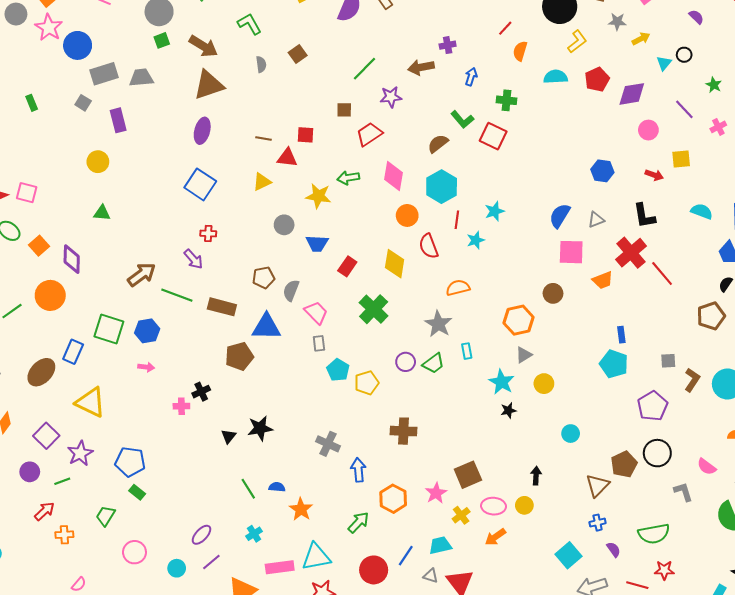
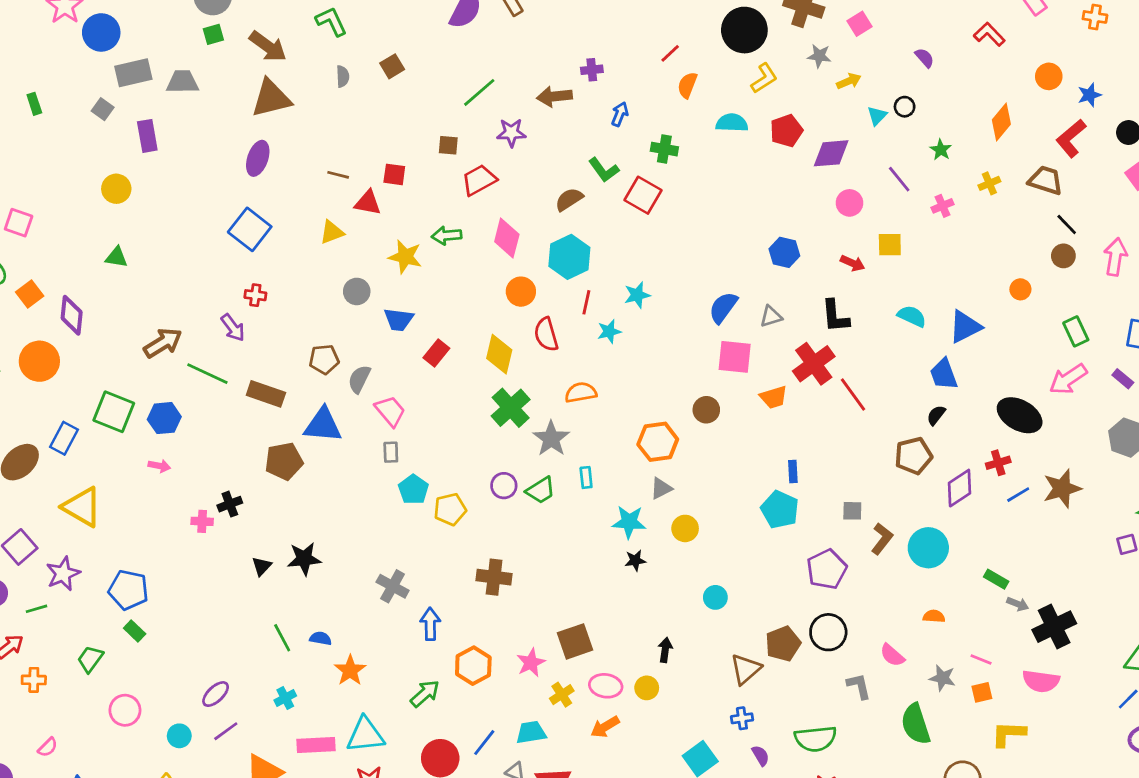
green cross: (374, 309) -> (511, 408), moved
cyan star: (502, 382) -> (629, 522), turned -30

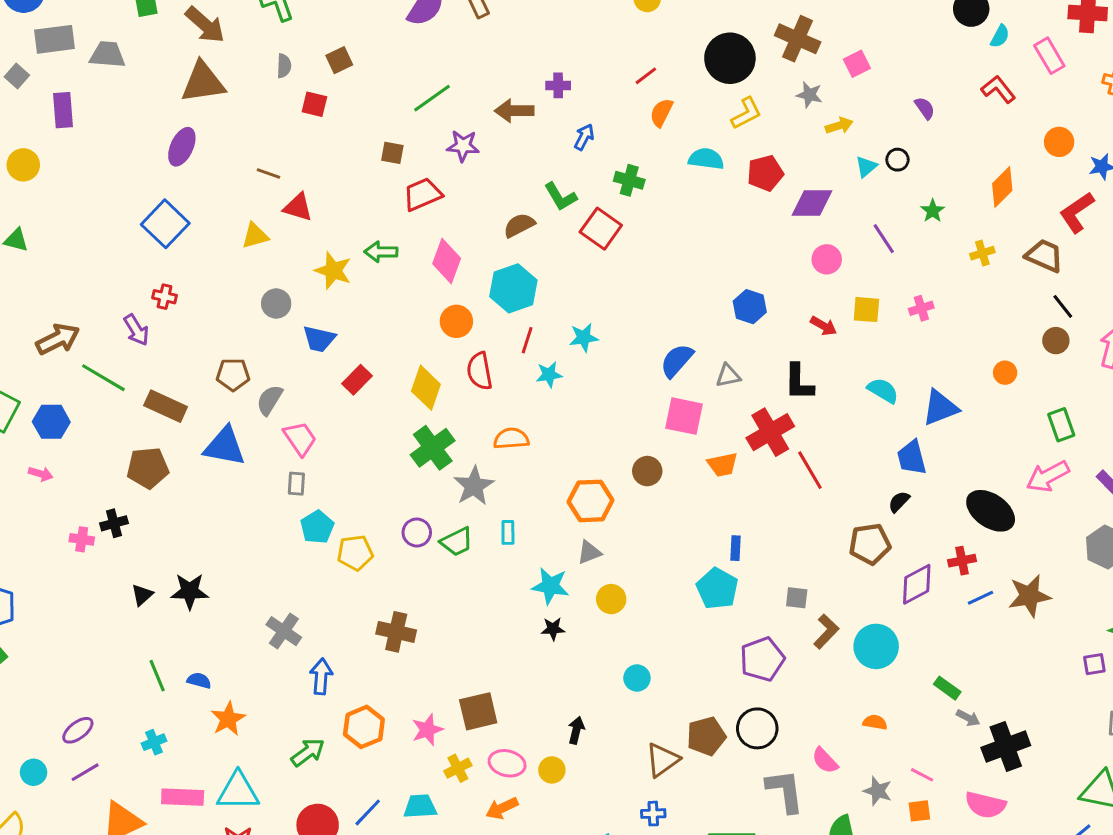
red square: (394, 174) -> (314, 104), moved
pink cross: (942, 206) -> (921, 308), moved
brown pentagon: (284, 461) -> (148, 468), moved
gray L-shape: (859, 686) -> (785, 791), size x1.5

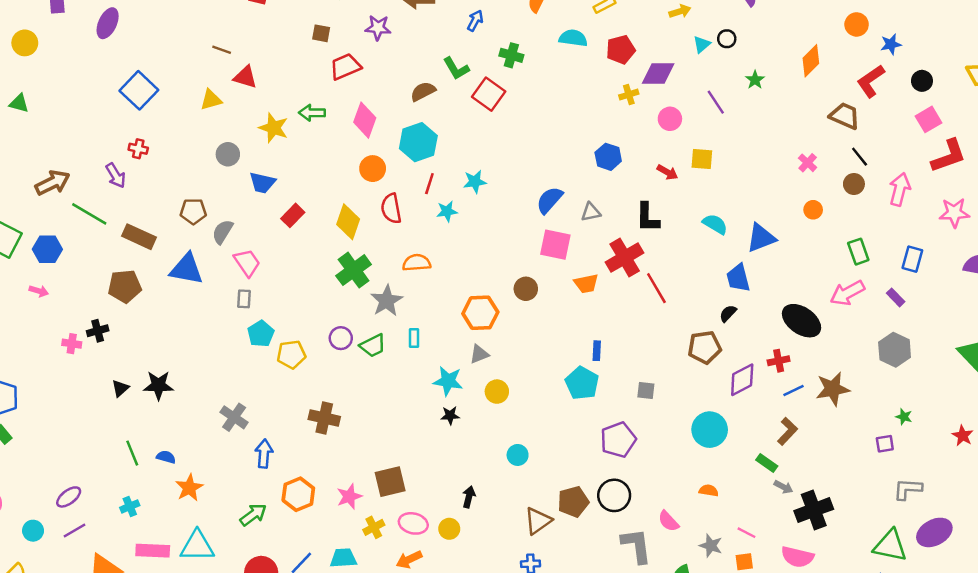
purple ellipse: (182, 147) -> (108, 23), moved
yellow cross: (982, 253) -> (629, 95), moved
pink cross: (921, 308) -> (808, 163), moved, turned -30
brown L-shape: (826, 632) -> (787, 431), moved

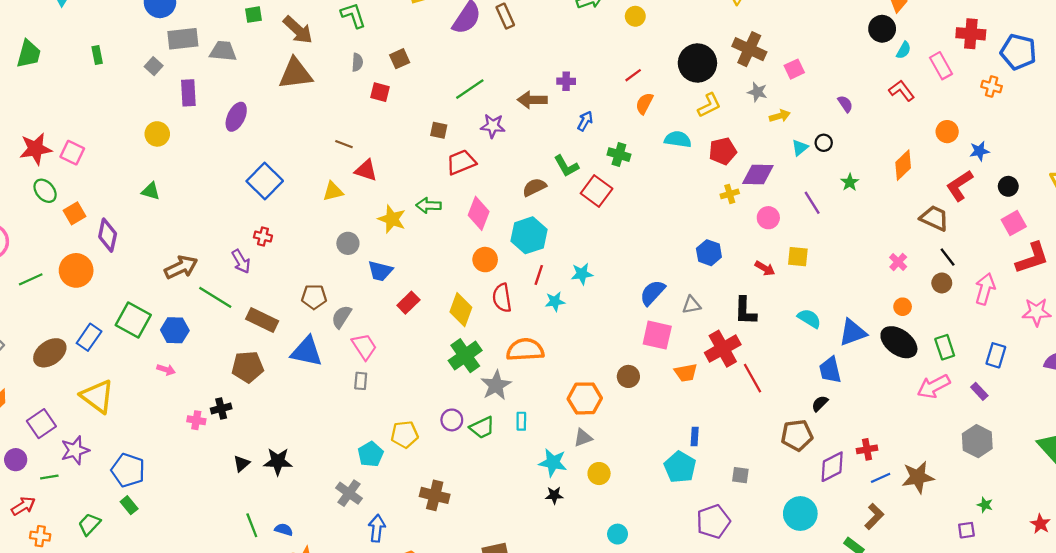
orange semicircle: (417, 263) -> (525, 350), size x1.4
black ellipse: (802, 321) -> (899, 342), moved
cyan pentagon: (261, 334) -> (371, 454), moved

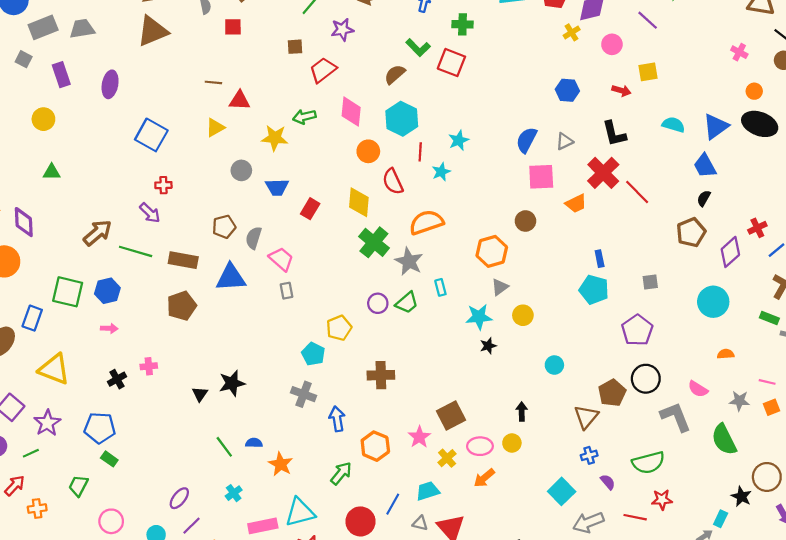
black cross: (221, 408) -> (117, 379), moved

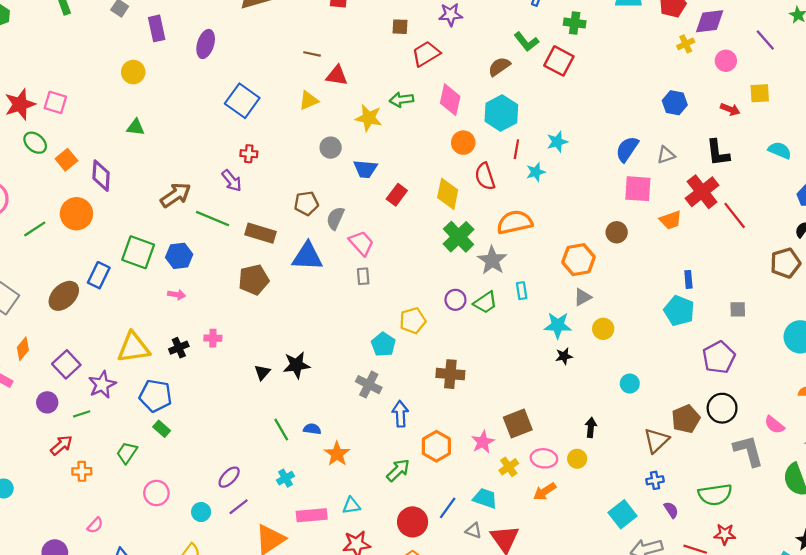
yellow triangle: (54, 369) -> (133, 347), moved, turned -36
cyan trapezoid: (428, 491) -> (485, 498), turned 30
cyan triangle: (300, 512) -> (351, 506), size x0.6

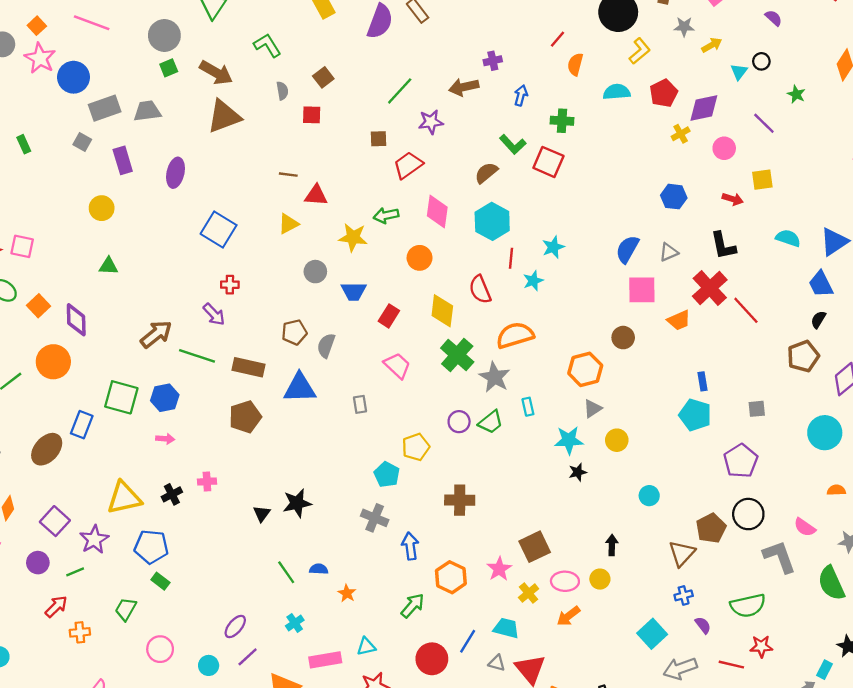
orange circle: (463, 143) -> (420, 258), moved
pink trapezoid: (361, 243) -> (397, 366), moved
orange star: (337, 454) -> (347, 593), size x0.7

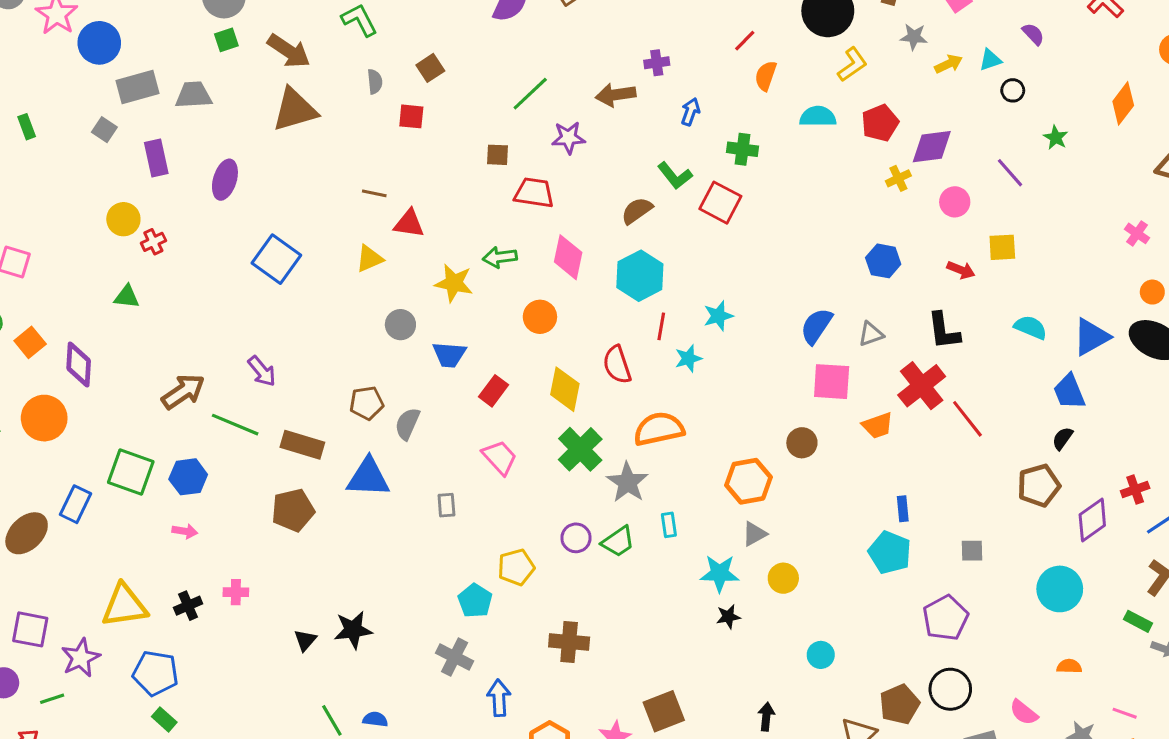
cyan triangle: (739, 72) -> (990, 60), moved, turned 30
red trapezoid: (408, 165) -> (534, 193), turned 40
red cross: (230, 285) -> (153, 242), moved, turned -30
purple square: (55, 521) -> (30, 629), turned -36

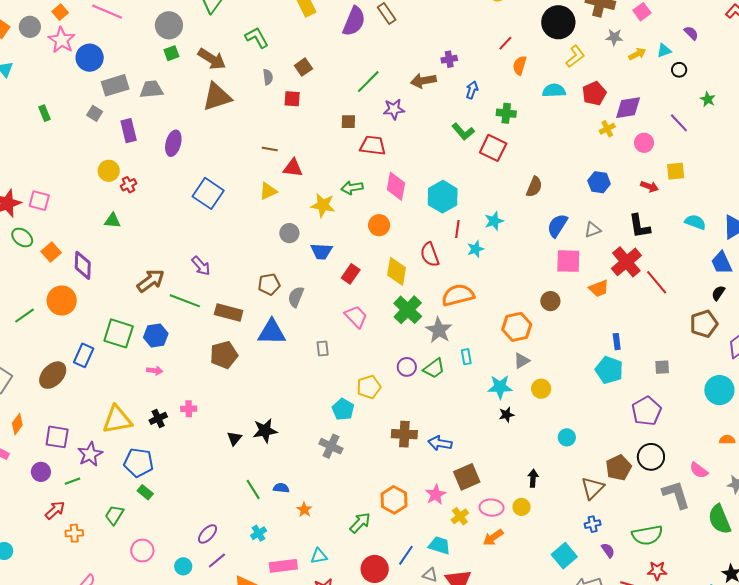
brown semicircle: (637, 211) -> (534, 187), moved, turned 150
blue arrow: (499, 698) -> (440, 443), moved, turned -75

